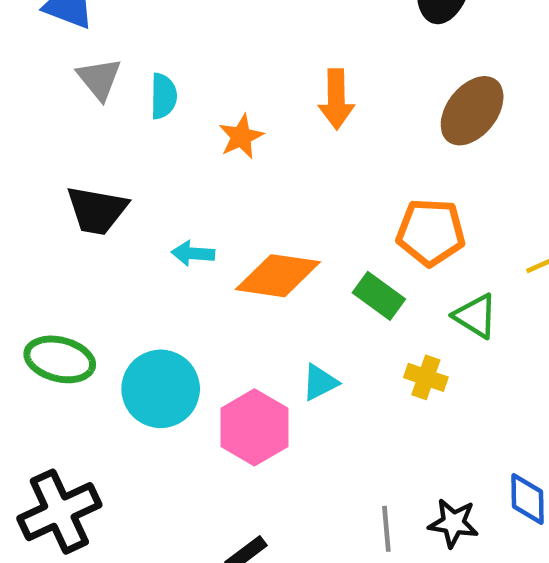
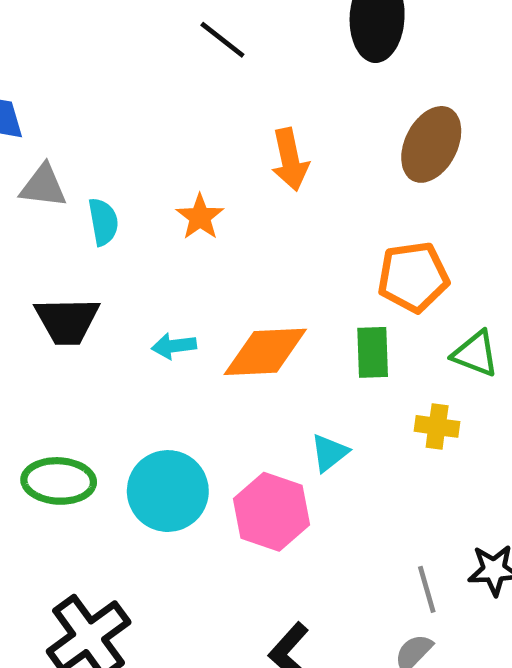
gray triangle: (99, 79) -> (43, 186), turned -33
cyan semicircle: (163, 96) -> (103, 222), moved
green rectangle: (379, 296) -> (373, 352), turned 63

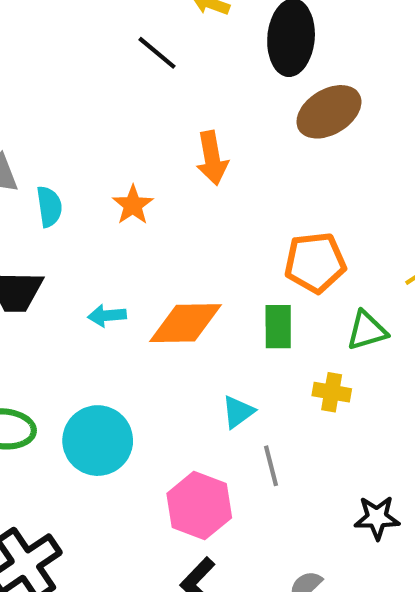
brown ellipse: (431, 144) -> (329, 112), moved, turned 30
green triangle: (475, 354) -> (367, 331), turned -39
pink hexagon: (272, 512) -> (199, 506), moved
gray line: (427, 589) -> (271, 466), moved

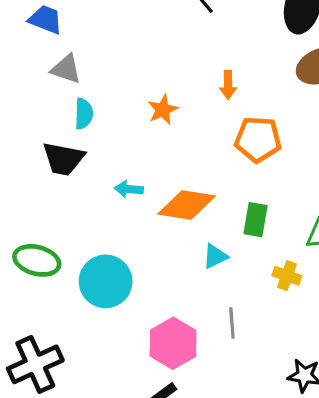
orange arrow: (212, 158) -> (228, 85), size x0.7
cyan semicircle: (49, 207) -> (84, 114), moved
orange pentagon: (315, 263) -> (258, 139), moved
cyan triangle: (238, 412) -> (215, 256), moved

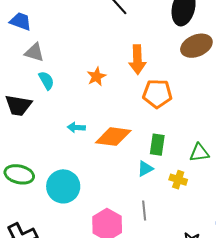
orange arrow: (228, 85) -> (137, 60), size x1.6
cyan semicircle: (84, 114) -> (46, 80), turned -30
black trapezoid: (63, 159) -> (18, 105), moved
cyan triangle: (215, 256) -> (145, 169), moved

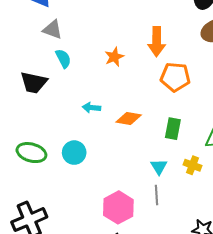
orange diamond: (113, 137) -> (129, 119), size x0.7
cyan triangle: (145, 169) -> (159, 167), moved, turned -36
cyan circle: (63, 186) -> (74, 153), moved, size x0.7

